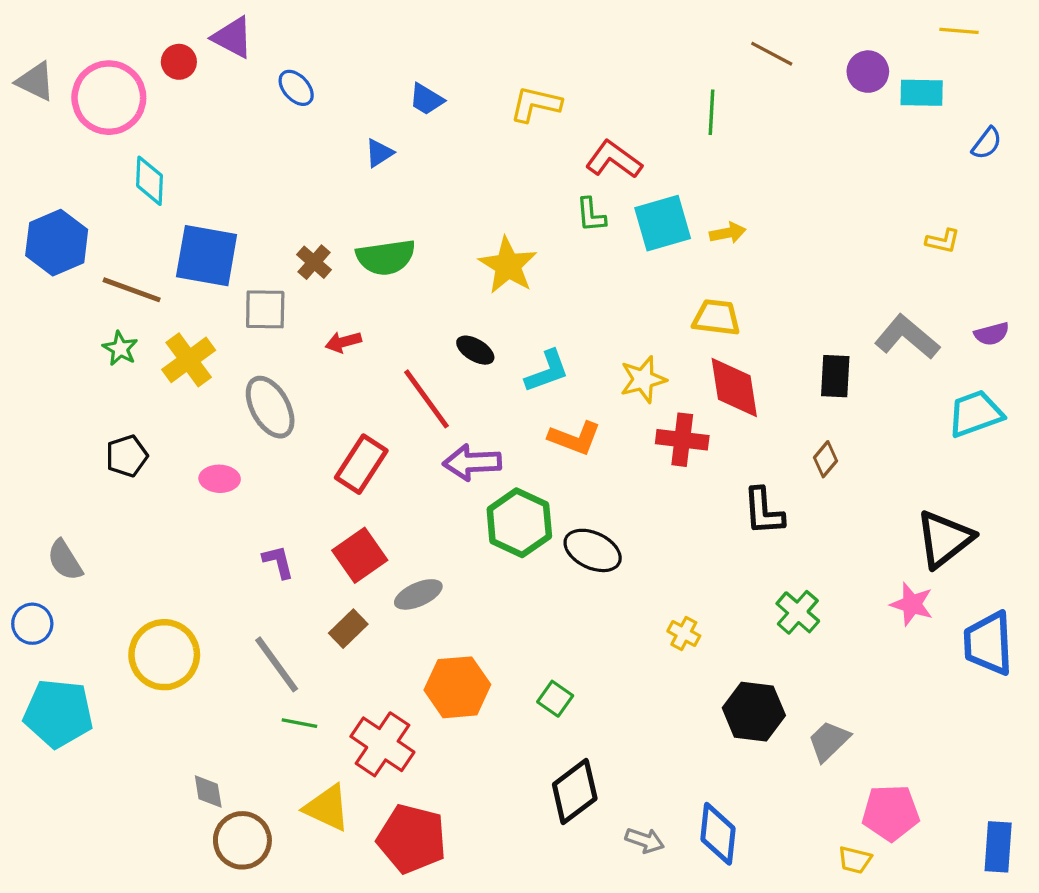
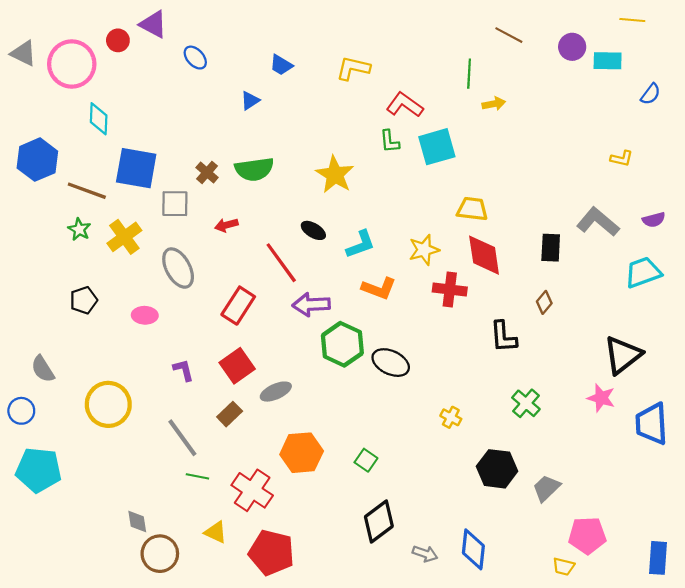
yellow arrow: (728, 233) -> (494, 104), moved
yellow circle: (164, 655) -> (108, 404), moved
yellow triangle: (327, 808) -> (216, 532), size x0.7

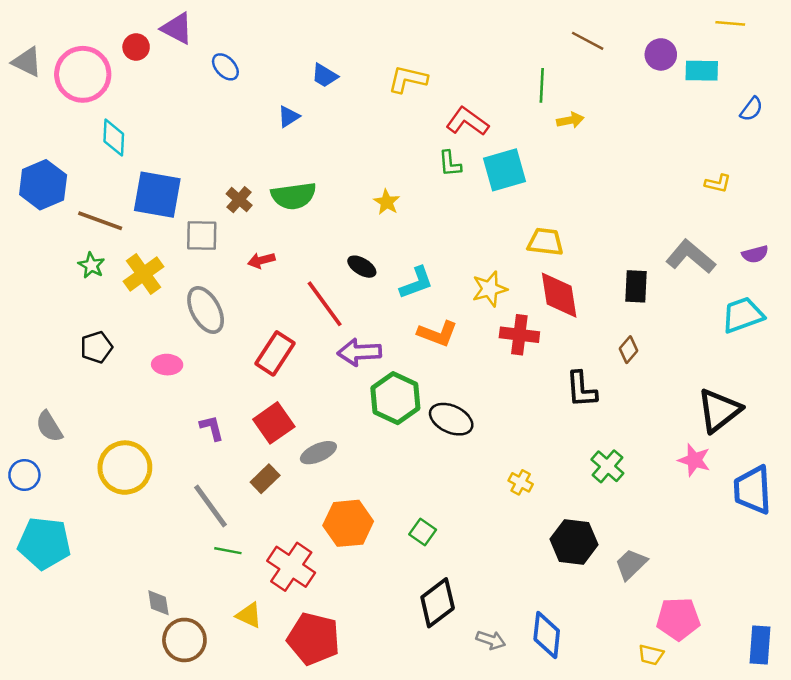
yellow star: (335, 175) -> (387, 202), size x0.6

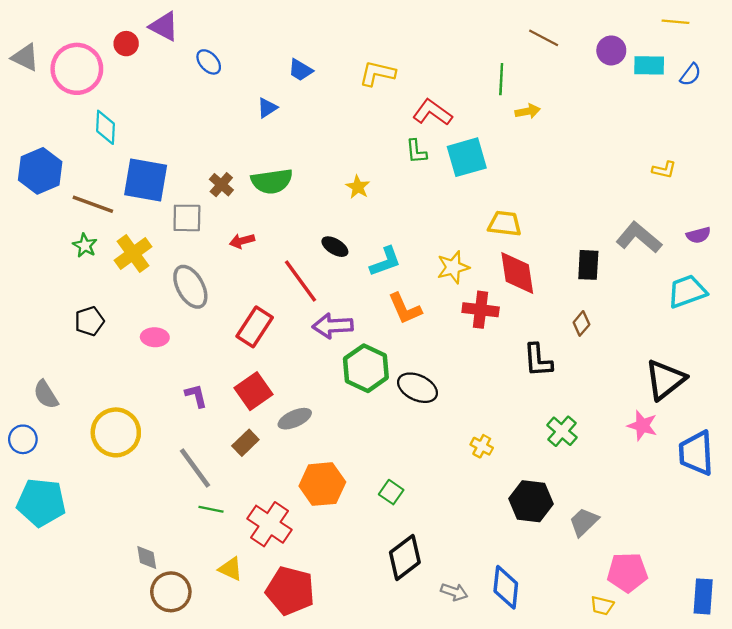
blue semicircle: (751, 109) -> (690, 75), moved
orange L-shape: (438, 334) -> (405, 309), turned 45

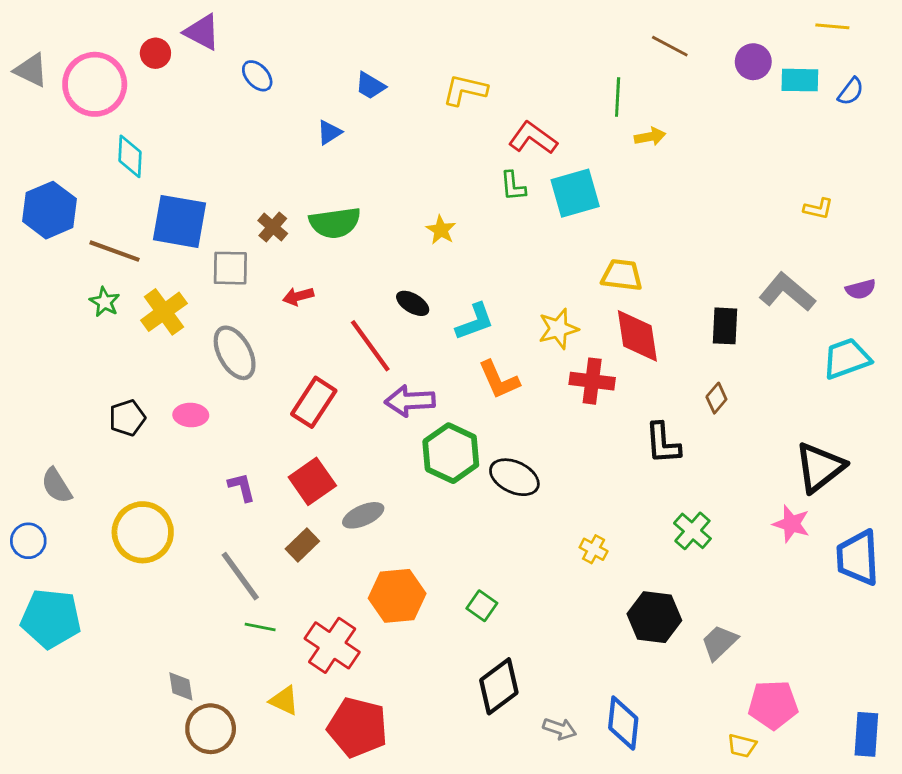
black pentagon: (89, 321) -> (127, 418), moved

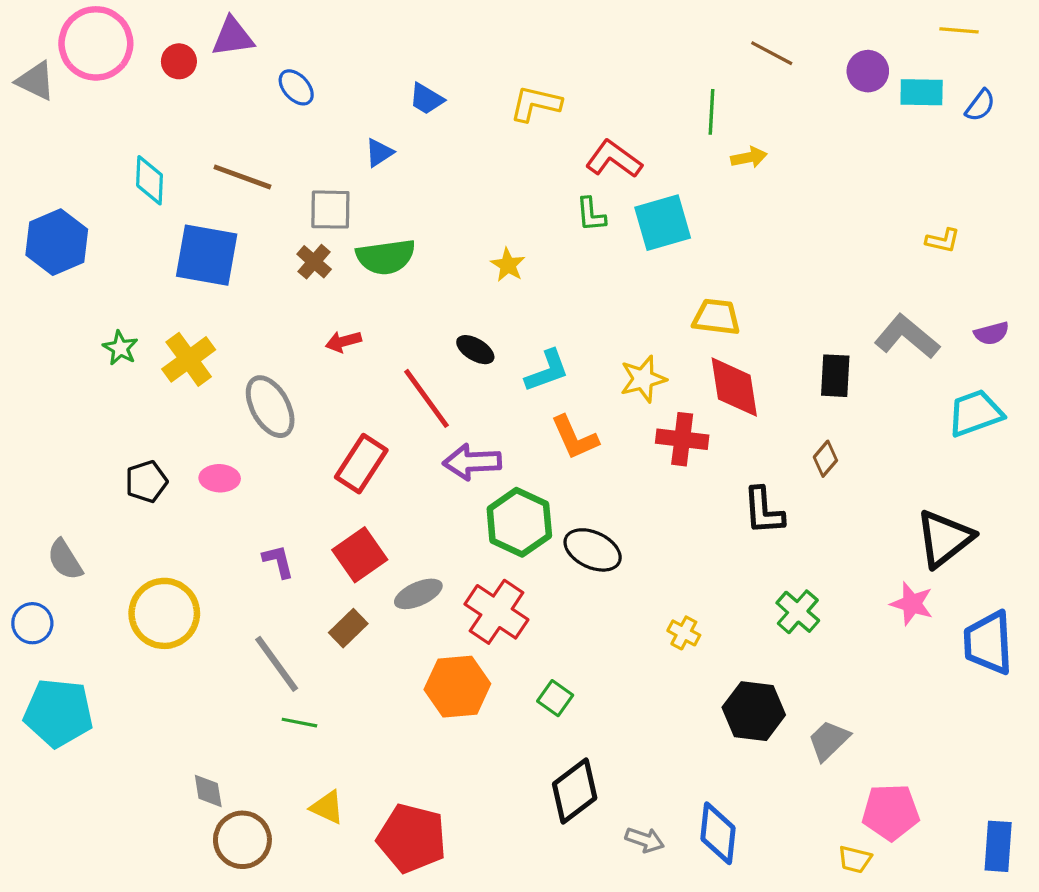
purple triangle: (202, 32) -> (233, 37), turned -36
pink circle: (95, 84) -> (96, 43), moved
brown line: (114, 251) -> (242, 177), moved
gray square: (230, 268) -> (330, 210), moved
red cross: (332, 645) -> (496, 612), moved

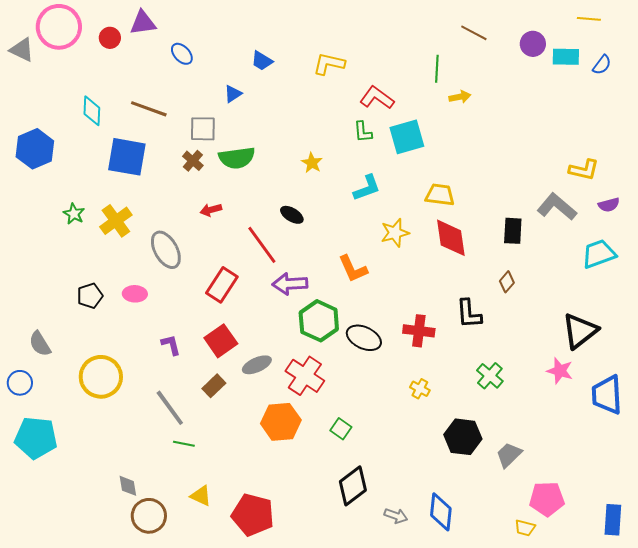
yellow L-shape: (943, 240) -> (584, 170), moved, size x1.4
cyan L-shape: (547, 371) -> (367, 188), moved
red cross: (682, 439) -> (419, 331), moved

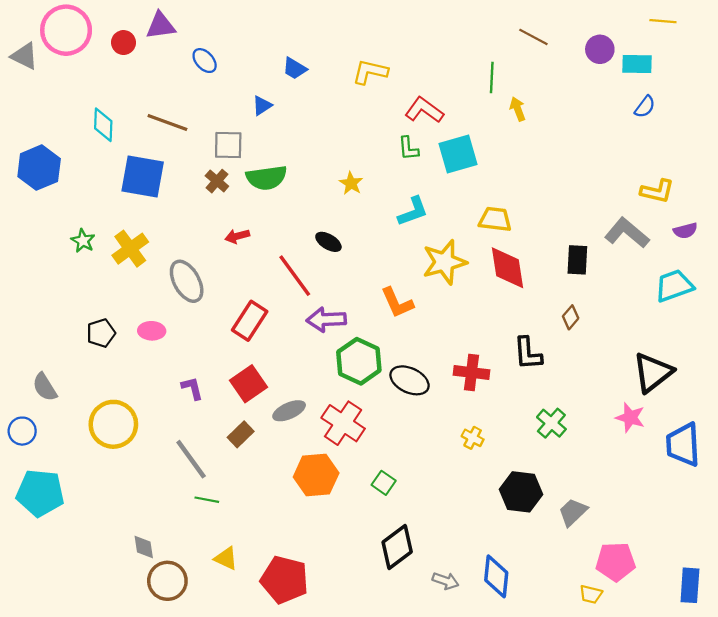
blue semicircle: (602, 65) -> (645, 107), moved
yellow arrow: (460, 97) -> (518, 109), turned -100
yellow star: (395, 233) -> (444, 262), size x1.4

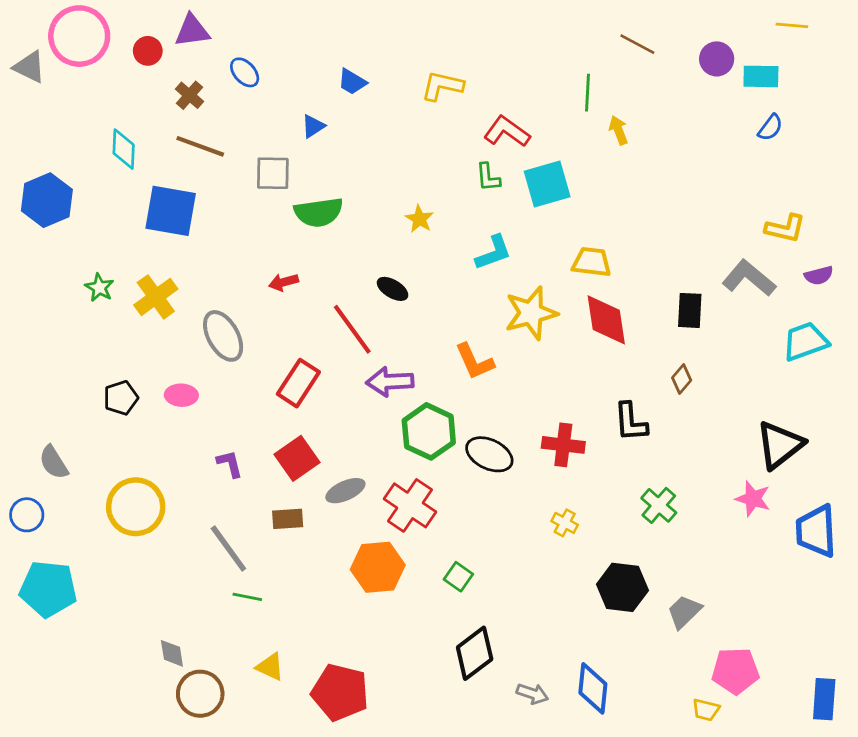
brown cross: (217, 181) -> (189, 95), moved
brown rectangle: (241, 434) -> (288, 519), turned 40

